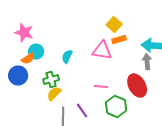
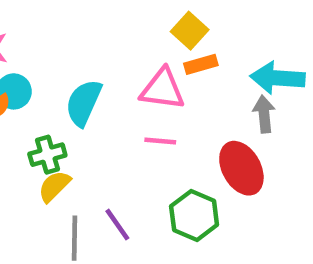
cyan semicircle: (67, 57) -> (84, 103), size x1.5
pink line: (101, 87) -> (160, 141), moved

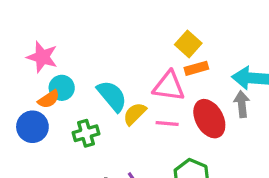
cyan semicircle: (84, 103) -> (112, 96), turned 116
red ellipse: (241, 168) -> (209, 119), moved
yellow semicircle: (54, 186) -> (135, 114), moved

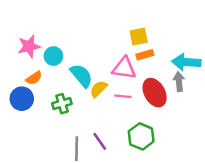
yellow square: (188, 44) -> (139, 37), turned 36
pink star: (42, 57) -> (29, 46), turned -30
cyan circle: (62, 88) -> (53, 56), moved

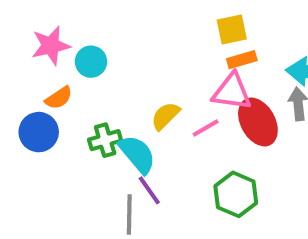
pink triangle: (124, 68) -> (232, 92), moved
cyan semicircle: (81, 76) -> (137, 154), moved
pink line: (123, 96) -> (206, 128), turned -35
purple line: (100, 141) -> (149, 190), moved

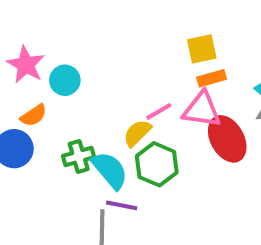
pink star: (51, 46) -> (26, 65), turned -30
pink line: (206, 128) -> (159, 112), moved
purple line: (149, 190) -> (122, 205), turned -44
green hexagon: (236, 194) -> (157, 164), moved

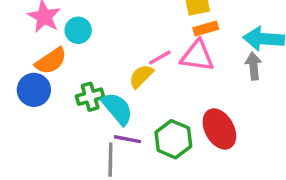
orange semicircle: (34, 115) -> (51, 61), size x1.4
red ellipse: (227, 139) -> (219, 129), moved
green hexagon: (157, 164) -> (173, 139), moved

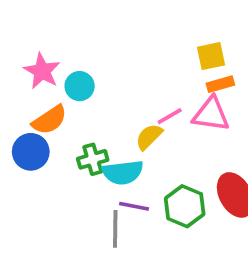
cyan semicircle: (117, 109) -> (123, 172), turned 123

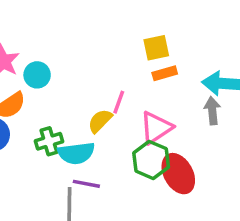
pink triangle: (211, 114) -> (156, 128), moved, turned -42
pink line: (170, 116) -> (119, 102), turned -40
green hexagon: (185, 206) -> (151, 160), moved

